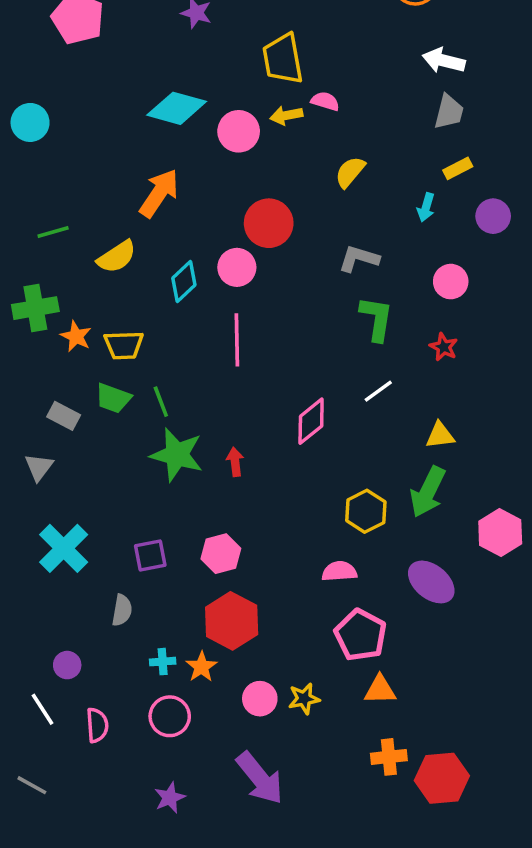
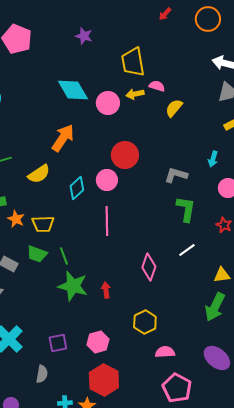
cyan diamond: (177, 108) -> (73, 90), turned 44
yellow semicircle: (350, 172) -> (174, 108), moved
cyan arrow: (426, 207) -> (213, 159), moved
pink diamond: (311, 421) -> (149, 267), turned -32
yellow hexagon: (366, 511) -> (145, 322), moved

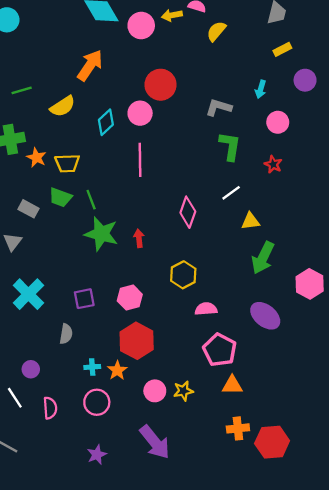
yellow triangle: (222, 275) -> (250, 221), moved

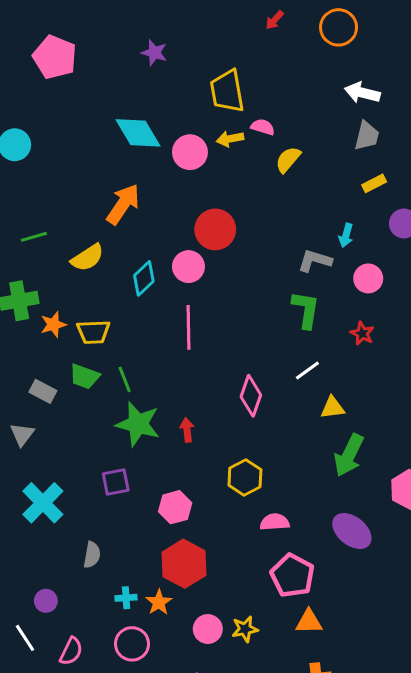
gray L-shape: (219, 107) -> (315, 261), moved
orange star: (36, 158) -> (53, 324), turned 30
purple square: (84, 299) -> (116, 482), moved
pink semicircle: (50, 408) -> (71, 651), turned 30

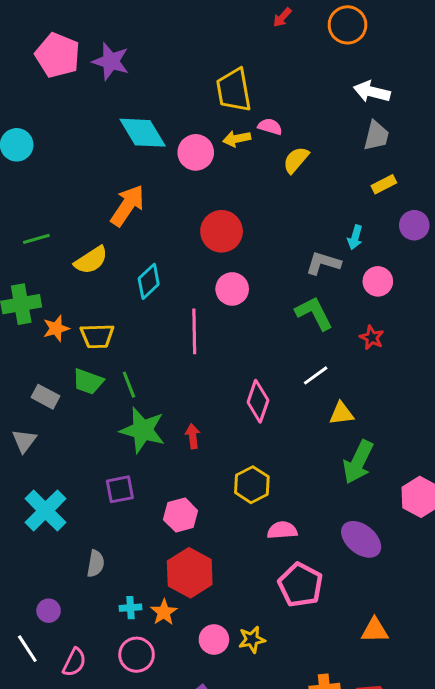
purple star: (154, 53) -> (111, 61), moved, size x1.4
pink circle: (188, 267) -> (232, 289), moved
green L-shape: (306, 310) -> (314, 313), turned -36
orange triangle: (309, 622) -> (375, 630), moved

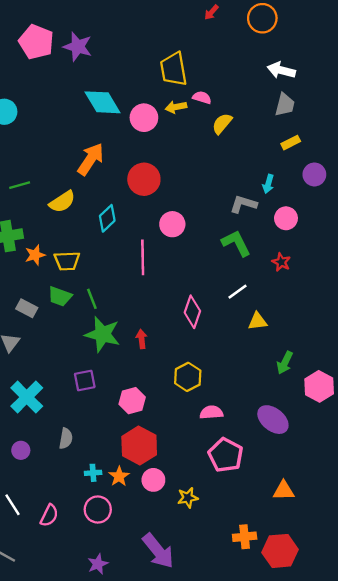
red circle: (222, 231) -> (144, 179), moved
green arrow: (358, 462) -> (285, 363), moved, size x0.7
purple circle: (49, 611) -> (21, 450), moved
pink circle: (214, 640) -> (153, 480), moved

